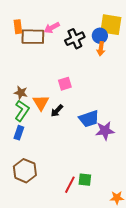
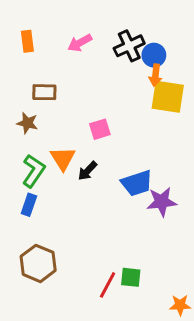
yellow square: (111, 25) -> (168, 97), moved
brown rectangle: (33, 37) -> (44, 92), moved, size x0.7
black cross: (75, 39) -> (129, 46), moved
brown star: (21, 93) -> (27, 123), moved

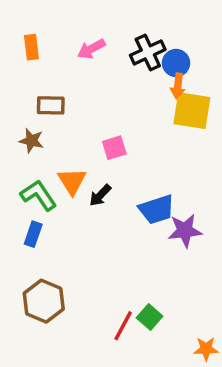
green L-shape: (34, 171) -> (38, 195), turned -68
green square: (131, 277) -> (150, 317), turned 35

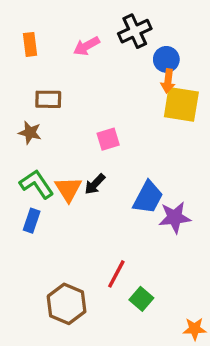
black cross: (148, 52) -> (135, 31), moved
orange triangle: (72, 181) -> (68, 189), moved
blue trapezoid: (157, 209) -> (148, 197), turned -44
brown hexagon: (44, 301) -> (67, 304), moved
red line: (123, 326) -> (116, 274), moved

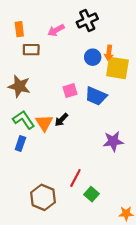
blue circle: (166, 59) -> (93, 57), moved
brown rectangle: (48, 99) -> (31, 50), moved
brown star: (30, 133) -> (19, 86), size x1.5
blue trapezoid: (148, 197) -> (96, 96), moved, turned 85

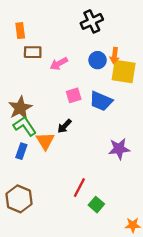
pink arrow: (56, 30) -> (59, 64), moved
brown star: (19, 86) -> (20, 108), moved, turned 30
orange triangle: (44, 123) -> (45, 141), moved
brown hexagon: (43, 197) -> (19, 199), moved

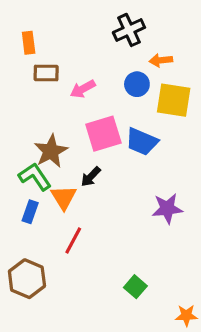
orange arrow: (115, 56) -> (161, 60), moved, turned 77
pink square: (74, 95) -> (103, 134), size x1.6
brown star: (20, 108) -> (51, 151), moved
red line: (79, 188) -> (73, 240), moved

